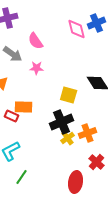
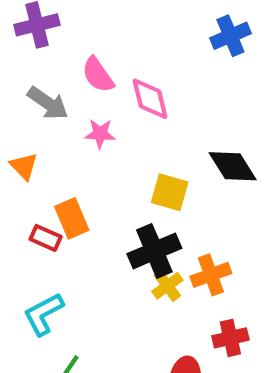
pink diamond: (77, 29) -> (150, 99), moved
orange rectangle: (24, 107) -> (72, 218), turned 66
red cross: (97, 162) -> (230, 338), turned 35

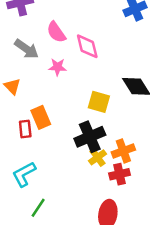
red rectangle: (46, 238) -> (25, 129), turned 60
red cross: (230, 338) -> (119, 174), moved

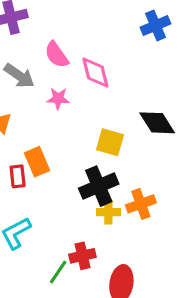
yellow cross: (98, 157) -> (108, 212), turned 36
red cross: (119, 174) -> (82, 256), moved
green line: (38, 208) -> (58, 272), moved

